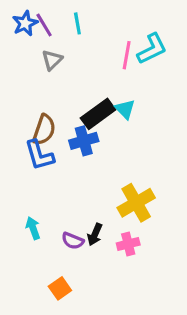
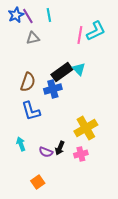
gray triangle: (52, 60) -> (33, 38), turned 32
blue L-shape: (39, 155) -> (31, 111), moved

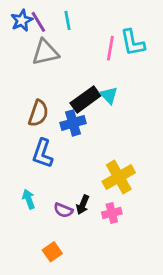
cyan L-shape: (96, 31) -> (133, 43), turned 105
gray triangle: (33, 38) -> (45, 52), size x1.5
blue L-shape: (31, 111) -> (43, 153), turned 35

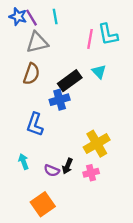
blue star: (22, 20) -> (18, 16), turned -30
cyan triangle: (109, 95) -> (99, 72), moved
brown semicircle: (38, 113) -> (31, 74), moved
orange square: (52, 252) -> (43, 204), size x1.5

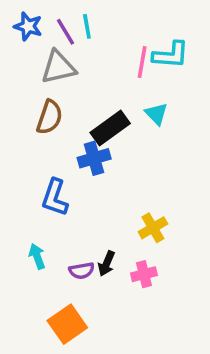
purple line: (31, 18) -> (66, 32), moved
cyan L-shape: (108, 34) -> (171, 55), turned -75
yellow cross: (97, 144) -> (153, 228), size x0.7
purple semicircle: (52, 171) -> (82, 271), turned -32

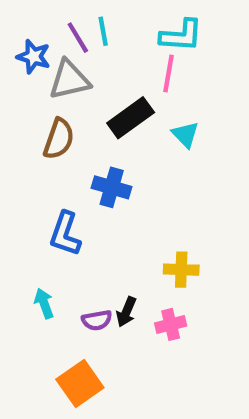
blue star: (28, 26) -> (33, 57), moved
cyan L-shape: (171, 55) -> (181, 35), moved
black rectangle: (110, 128) -> (131, 118), moved
blue cross: (94, 158) -> (112, 187), turned 32
yellow cross: (153, 228) -> (181, 270), turned 32

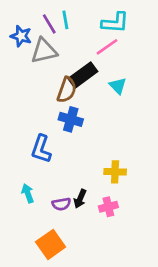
pink line: (169, 73) -> (107, 47), turned 45
brown semicircle: (59, 139) -> (67, 90), moved

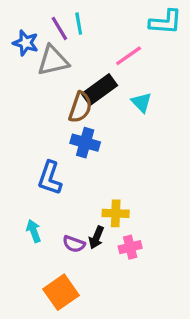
cyan L-shape: (115, 23) -> (166, 22), moved
yellow cross: (115, 172) -> (116, 213), moved
purple semicircle: (61, 204) -> (74, 244), turned 30

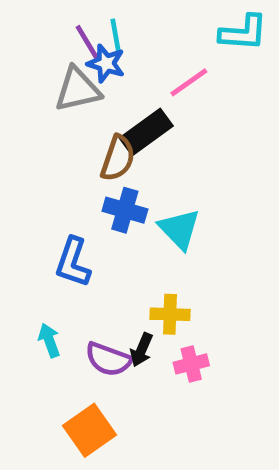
blue star: (26, 43) -> (106, 63), moved
cyan triangle: (141, 102) -> (179, 229), moved, size x1.4
purple semicircle: (74, 244) -> (108, 359), size x1.4

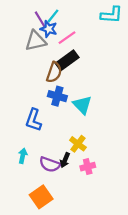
cyan line: (116, 35) -> (53, 16), turned 48
pink line: (189, 82) -> (67, 38), moved
yellow cross: (170, 314) -> (78, 144), turned 35
cyan arrow: (49, 340) -> (23, 156), turned 32

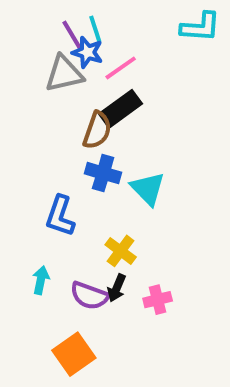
cyan line: (53, 16) -> (95, 29), turned -56
yellow cross: (78, 144) -> (121, 251), moved

